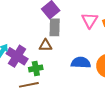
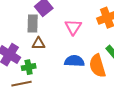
pink triangle: (90, 20) -> (73, 27), moved
gray rectangle: (55, 27) -> (33, 23), moved

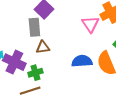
pink triangle: (73, 27) -> (90, 24), moved

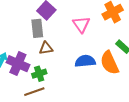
pink triangle: (90, 24) -> (81, 24), moved

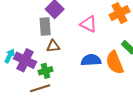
pink triangle: (81, 24) -> (88, 24), turned -30

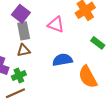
gray rectangle: (45, 27) -> (24, 31), moved
orange semicircle: (115, 63) -> (88, 77), moved

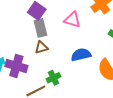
green cross: (19, 75) -> (54, 78), moved

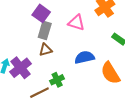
gray rectangle: (40, 28) -> (45, 30), turned 30
purple cross: (16, 66) -> (20, 68), turned 35

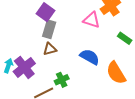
pink triangle: (76, 23) -> (92, 20), moved
blue semicircle: (85, 57) -> (90, 57), turned 42

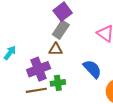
purple cross: (24, 67) -> (39, 69), moved

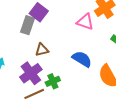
gray rectangle: (61, 30) -> (28, 25), moved

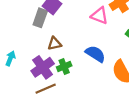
green cross: (53, 81) -> (64, 66), moved

